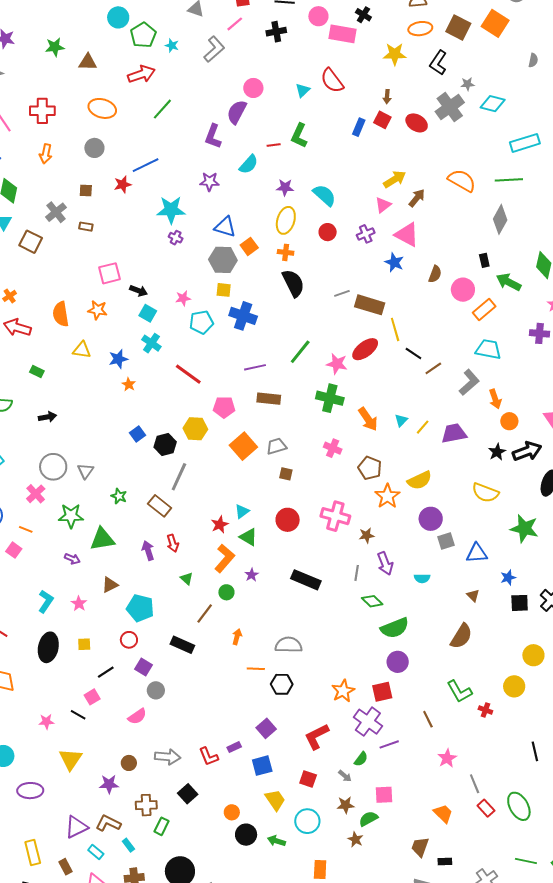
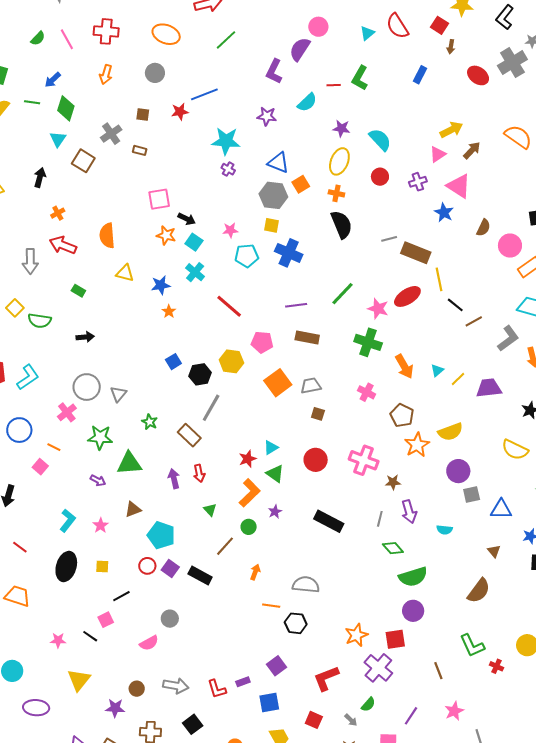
red square: (382, 120) -> (439, 25), moved
orange star: (98, 310) -> (166, 235), moved
purple square: (144, 667) -> (170, 569), moved
purple line: (389, 744) -> (411, 716), moved, turned -42

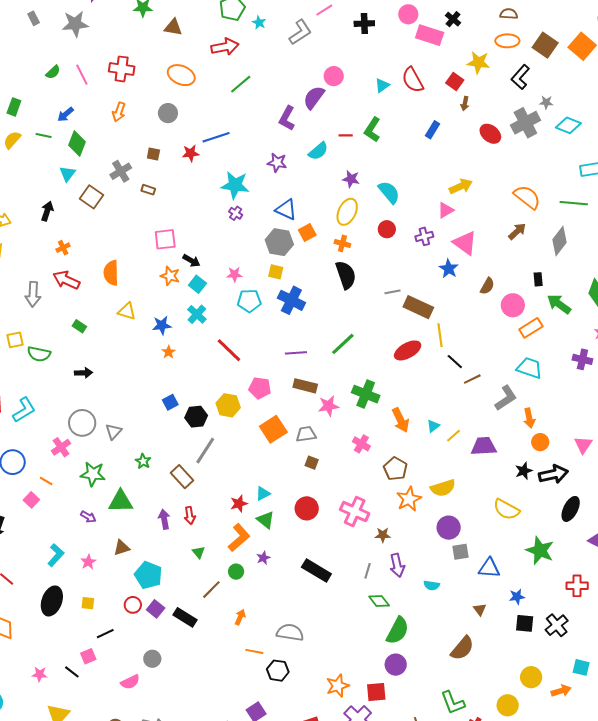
brown arrow: (472, 150) -> (517, 231), moved
yellow square: (15, 308) -> (15, 340), turned 30
pink star: (378, 309) -> (329, 406), moved, turned -30
green semicircle: (413, 577) -> (398, 631), turned -48

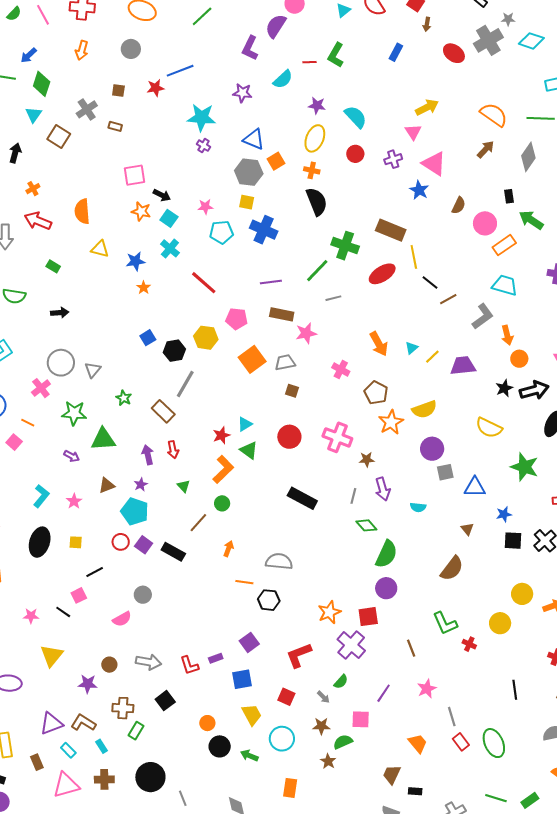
pink triangle: (446, 210) -> (413, 132), turned -30
gray line: (392, 292) -> (333, 298), moved
green cross: (366, 394) -> (345, 246), moved
purple star: (263, 558) -> (141, 485), moved

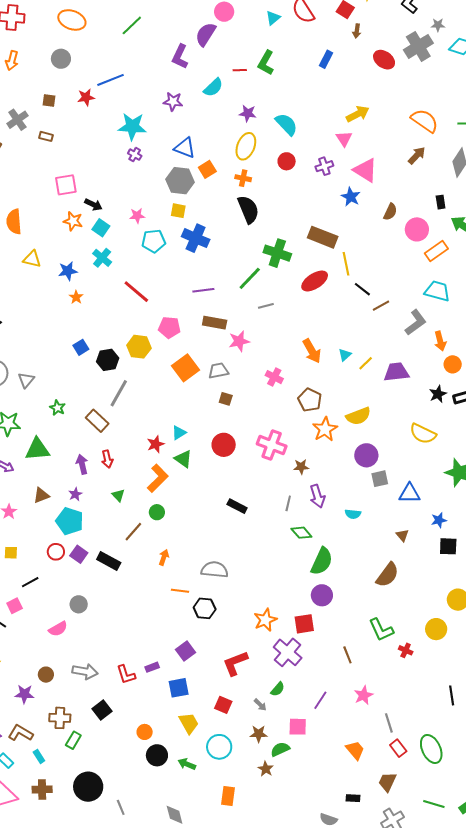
black rectangle: (302, 498) -> (237, 506), size x0.7
brown trapezoid: (392, 774) -> (387, 782), moved

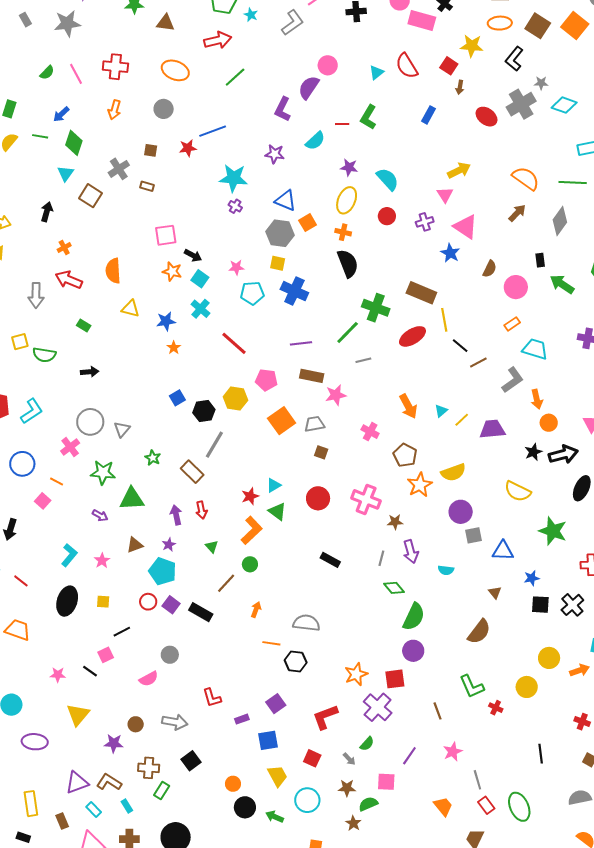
orange rectangle: (436, 251) -> (512, 324), moved, size x0.7
red L-shape: (126, 675) -> (212, 698), moved

